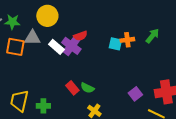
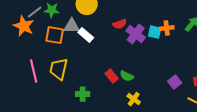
purple cross: (71, 46) -> (136, 34), moved
white rectangle: (56, 47) -> (86, 35), moved
yellow trapezoid: (19, 101) -> (59, 69), moved

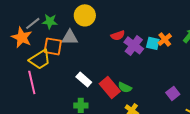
orange cross: (167, 28) -> (165, 39), turned -32
white rectangle: (86, 35) -> (84, 79), moved
yellow trapezoid: (59, 69) -> (40, 59), moved, turned -135
red rectangle: (112, 76) -> (110, 87), size x1.5

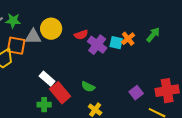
yellow circle: (85, 15) -> (51, 29), moved
red rectangle: (110, 87) -> (60, 93), moved

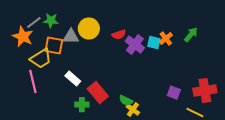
white rectangle: (47, 79) -> (73, 79), moved
green semicircle: (88, 87) -> (126, 101), moved
purple square: (136, 93) -> (174, 93), turned -32

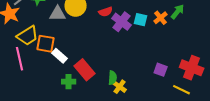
orange cross: (166, 39) -> (161, 18), moved
orange square: (54, 46) -> (46, 44), moved
red cross: (205, 91) -> (192, 68), turned 30
green semicircle: (126, 101) -> (113, 78), turned -112

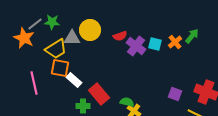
yellow trapezoid: (28, 36) -> (56, 49), moved
green semicircle: (113, 78) -> (127, 102), turned -80

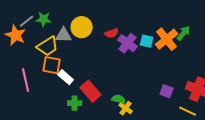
orange cross: (175, 42) -> (167, 39), size x1.6

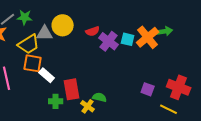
green arrow: (184, 33) -> (165, 31), turned 42
red rectangle: (91, 91) -> (72, 89), turned 30
yellow cross: (126, 108) -> (88, 106), moved

